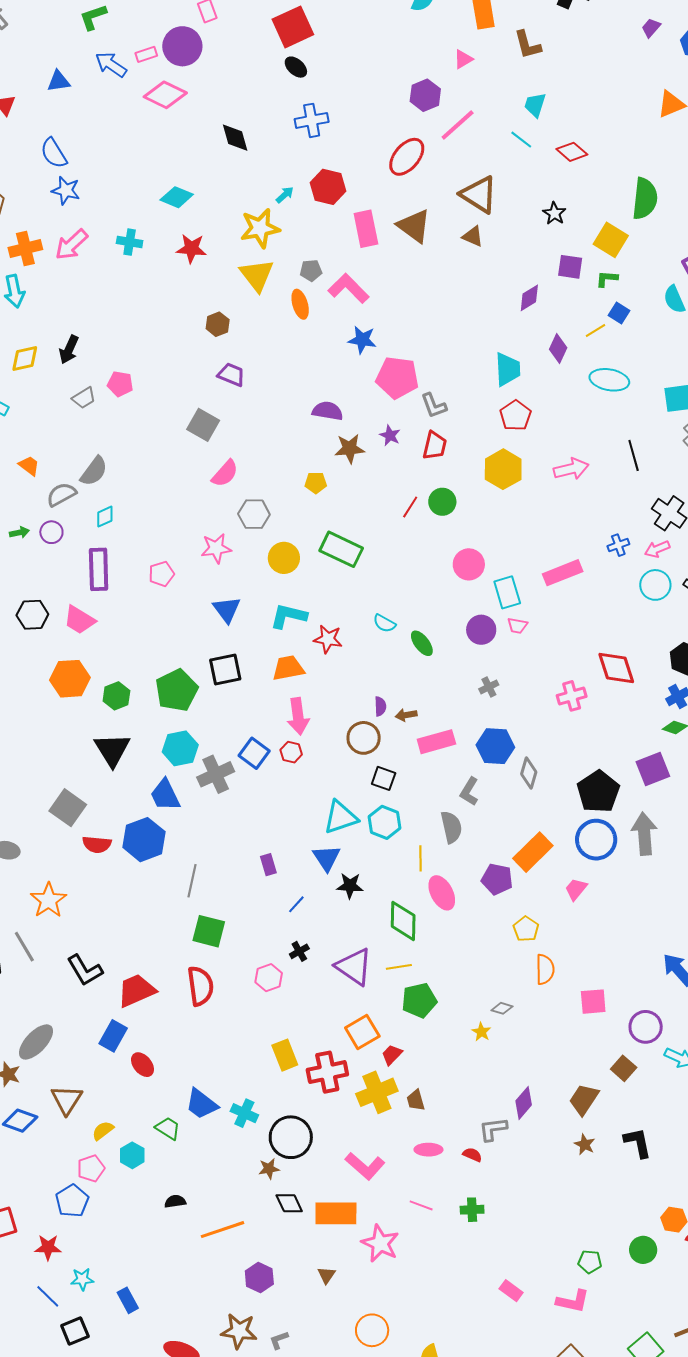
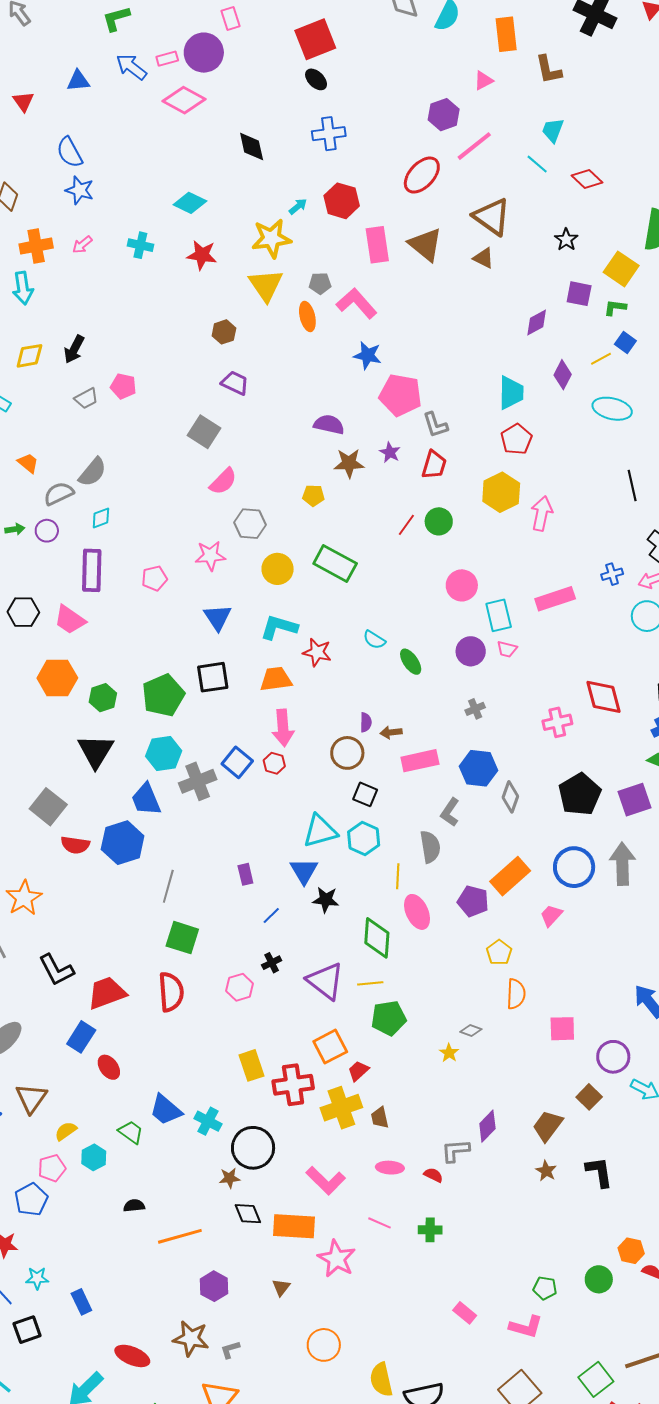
pink arrow: (71, 245) -> (82, 245), size x0.6
pink arrow: (571, 469) -> (542, 513), moved, turned -68
black pentagon: (598, 792) -> (580, 794), moved

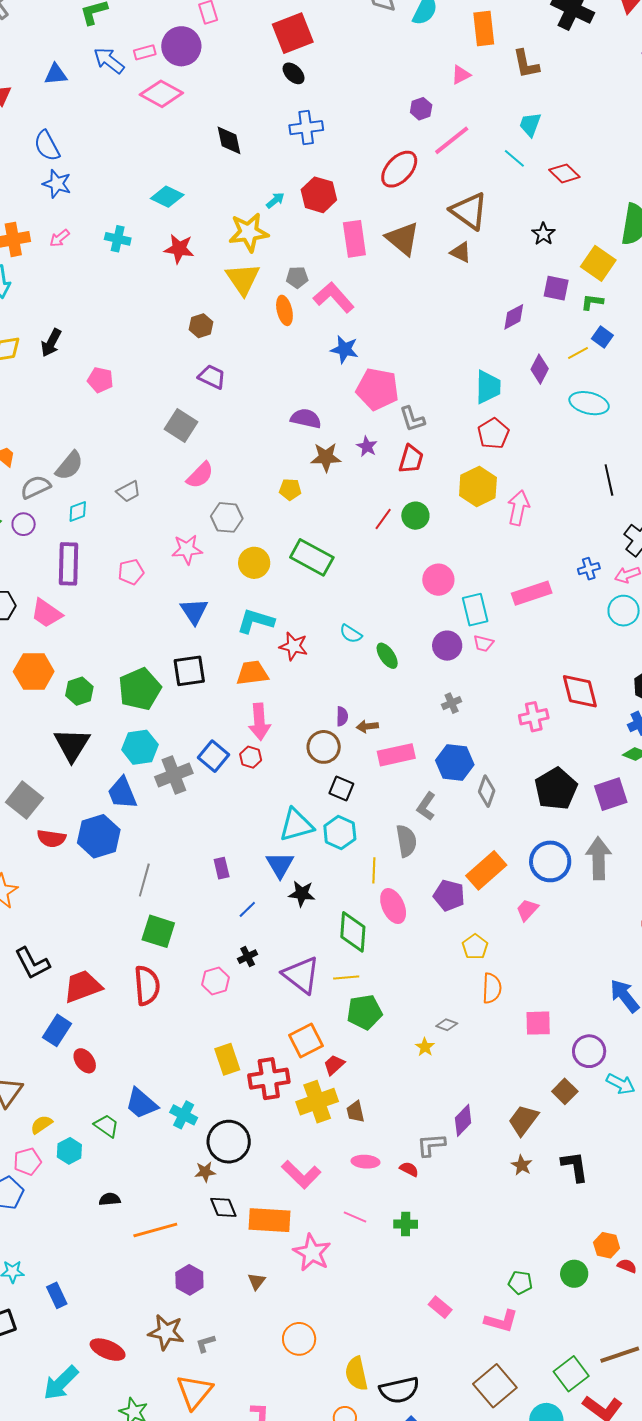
purple hexagon: (444, 115) -> (421, 109), size x0.7
gray trapezoid: (86, 398) -> (128, 491), moved

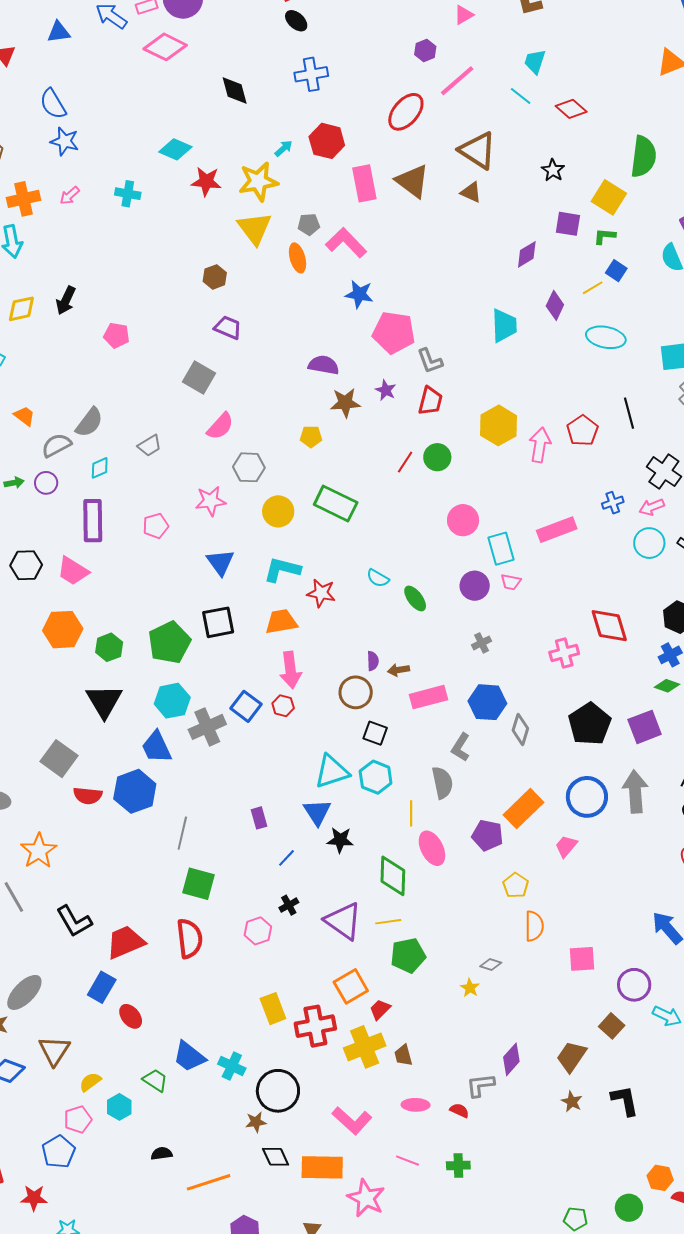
red star: (179, 249) -> (206, 182), moved
red pentagon: (493, 434) -> (582, 431), moved

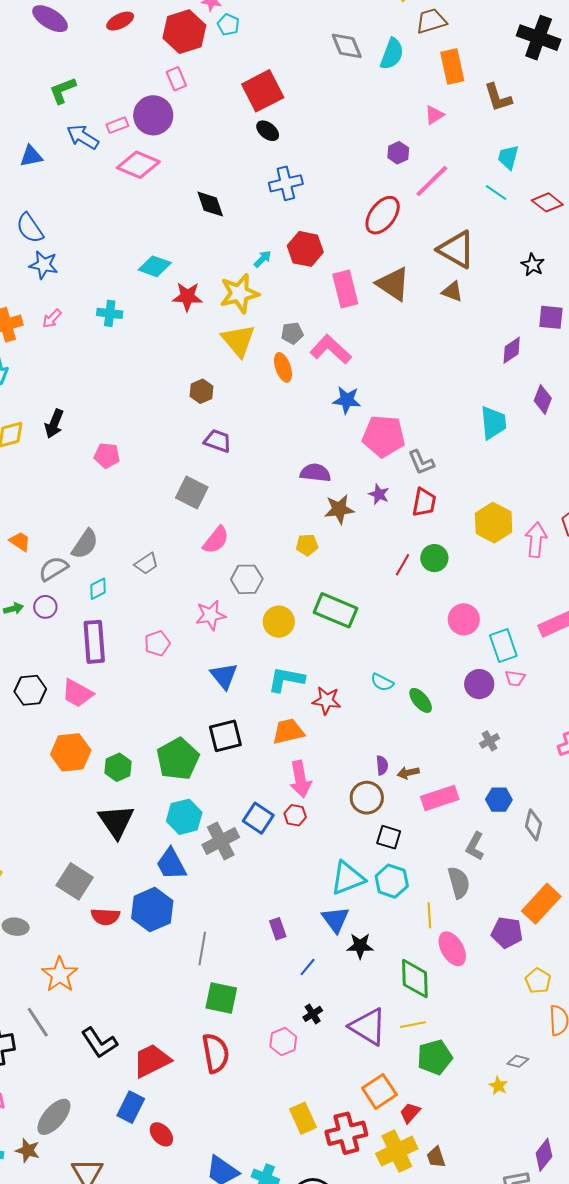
blue hexagon: (487, 702) -> (499, 800), size x0.7

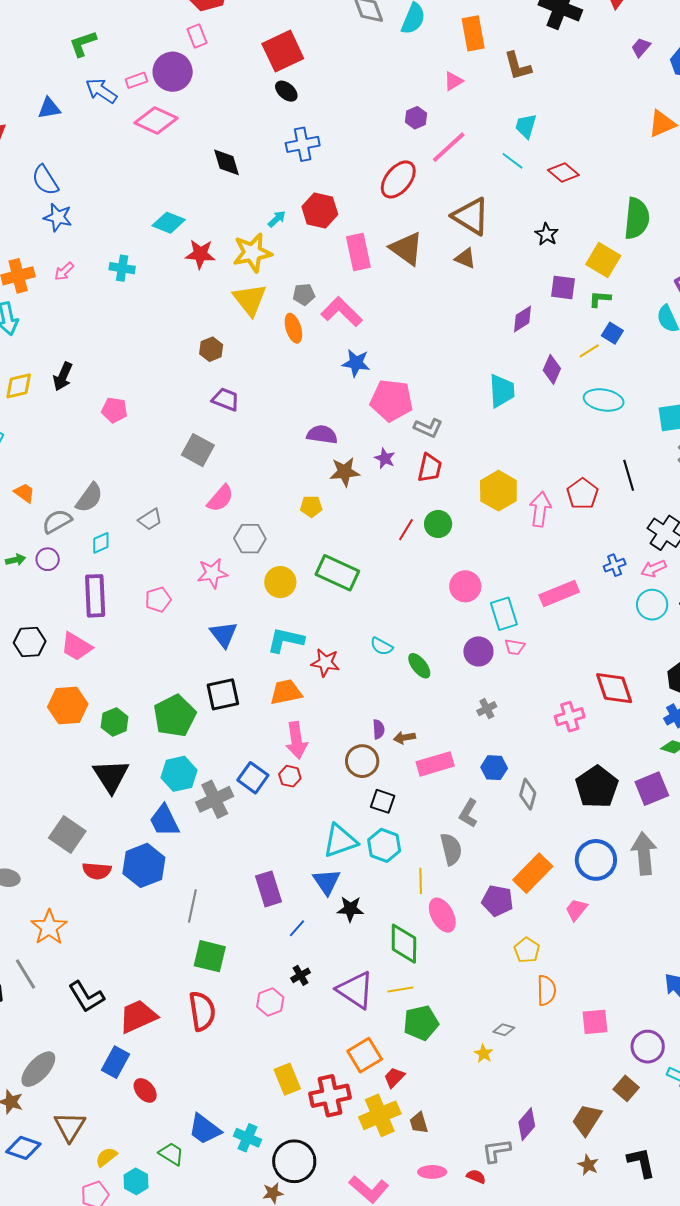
gray L-shape: (421, 462) -> (428, 428), turned -44
purple rectangle: (278, 929) -> (269, 889), size x1.6

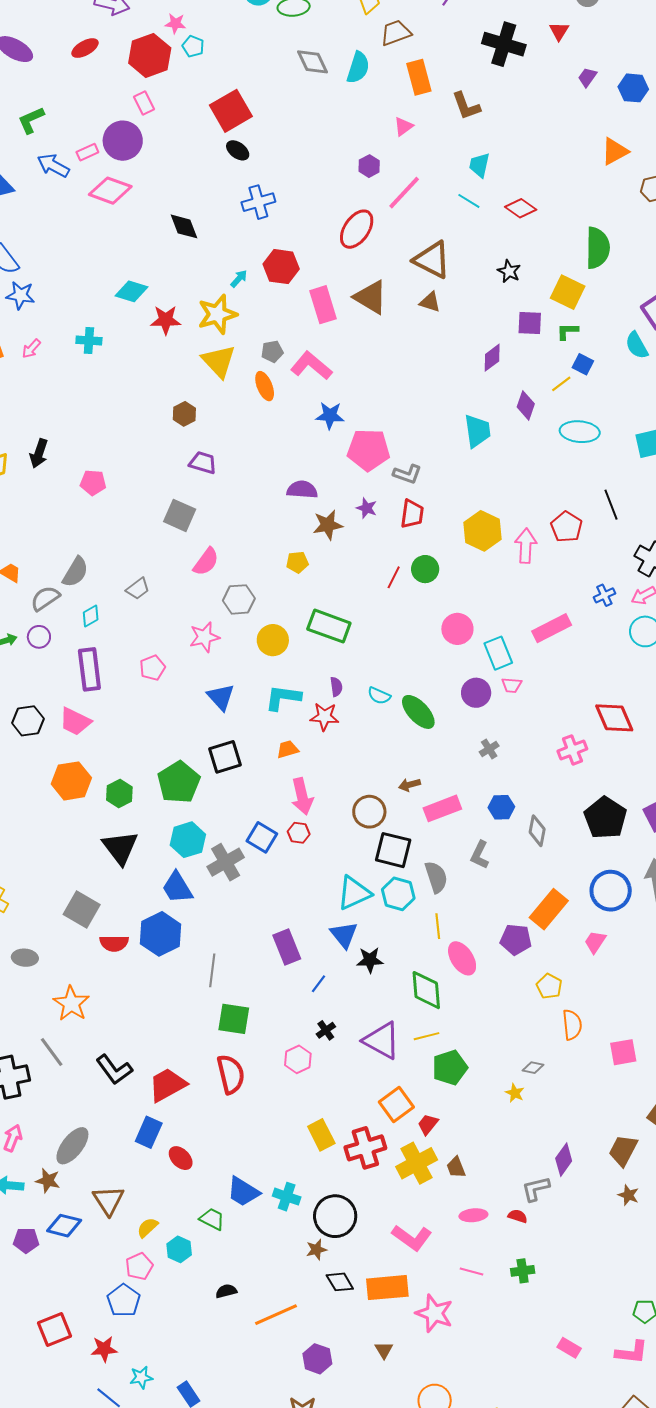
green ellipse: (419, 666) -> (418, 712), size x1.4
orange trapezoid: (286, 692) -> (288, 749), size x0.7
purple semicircle: (379, 729) -> (336, 687), moved
black square: (383, 801) -> (393, 850), size x1.5
gray semicircle: (451, 849) -> (436, 877), moved

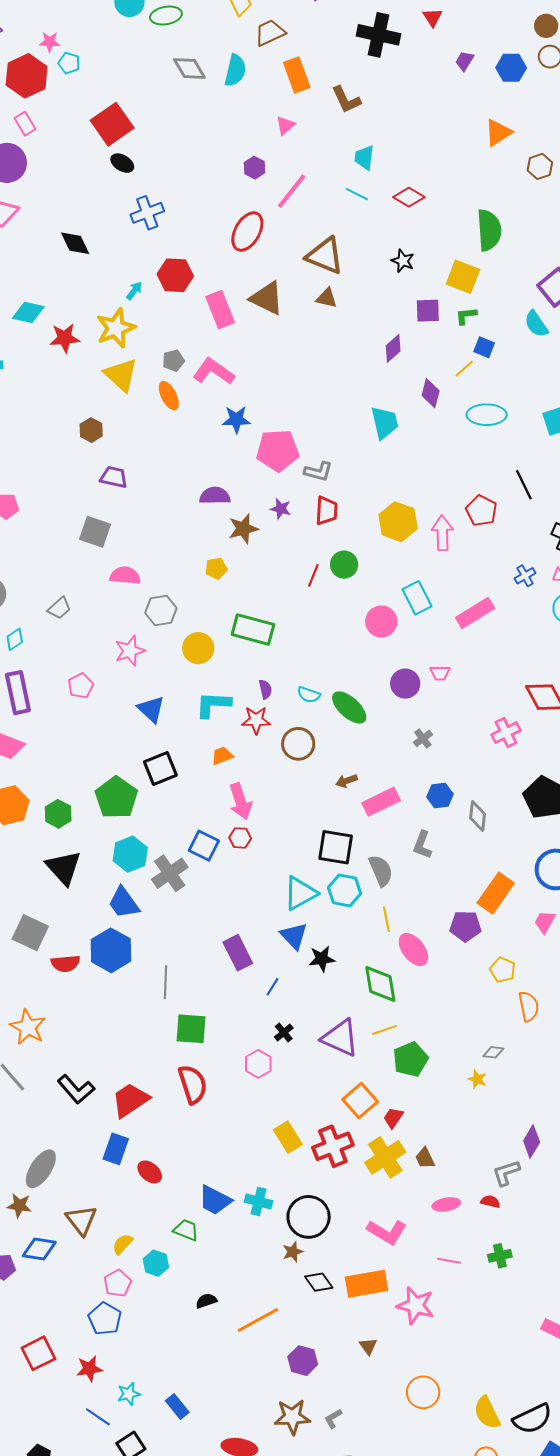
pink semicircle: (206, 562) -> (125, 576), turned -116
cyan rectangle: (498, 653) -> (417, 598), moved
brown circle: (369, 812) -> (298, 744), moved

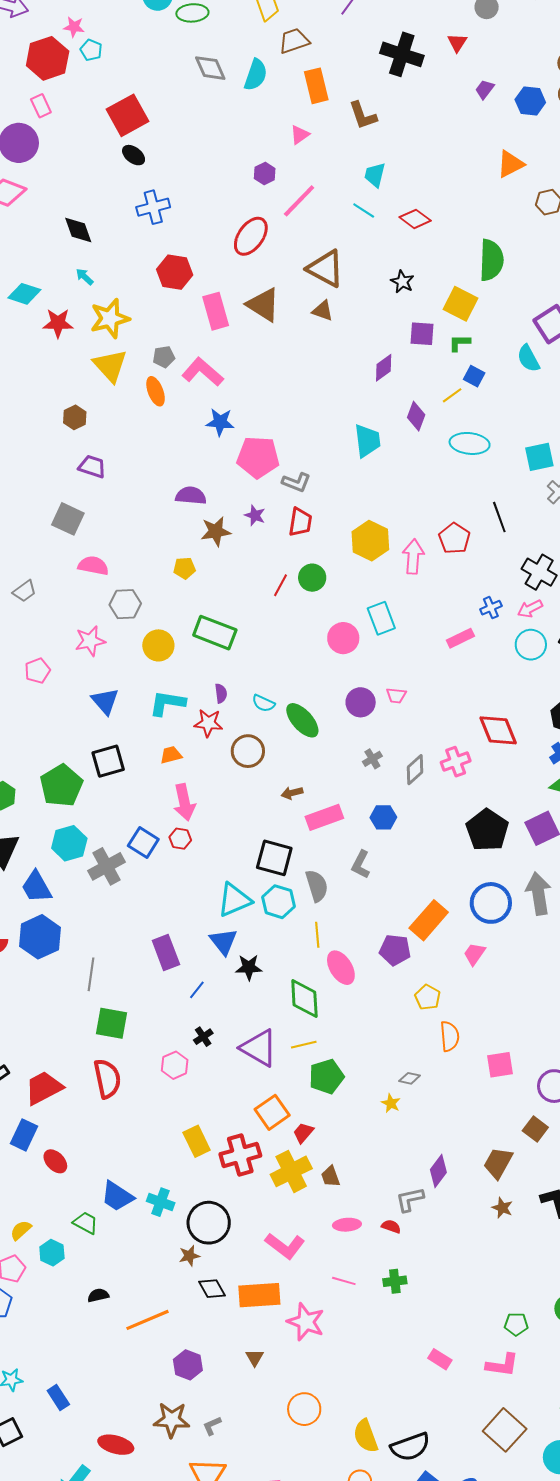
cyan arrow: (134, 291) -> (85, 277), moved, turned -90
pink rectangle: (475, 613) -> (460, 638), moved, size x0.7
gray diamond: (478, 816) -> (415, 770), moved, turned 36
blue trapezoid: (124, 903) -> (36, 887), moved

